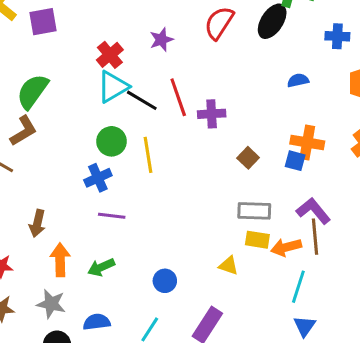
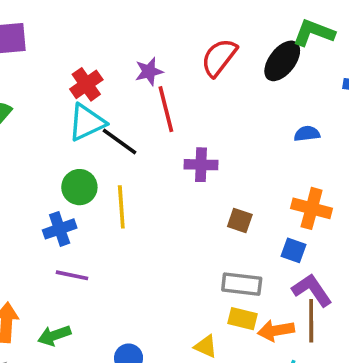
red line: (178, 97) -> (166, 109), moved
brown square: (248, 158) -> (240, 221), turned -30
blue square: (295, 161) -> (294, 250), moved

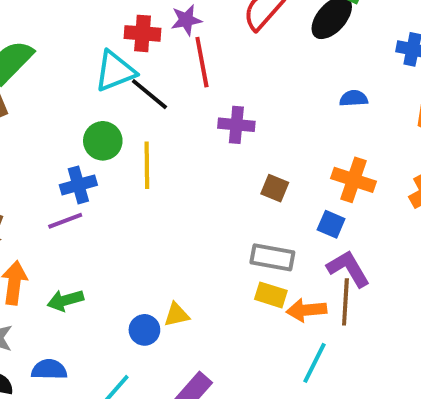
red cross: (86, 84) -> (143, 33), moved, turned 36
purple line: (72, 275) -> (65, 221), moved, turned -36
yellow triangle: (206, 346) -> (177, 315), moved, turned -40

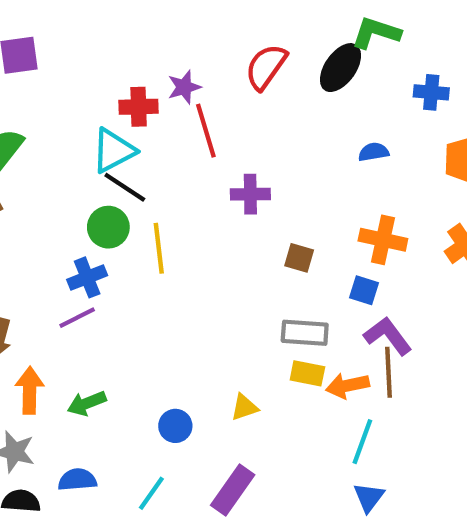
black line: (149, 94) -> (125, 187), moved
yellow triangle: (177, 315) -> (244, 407), moved

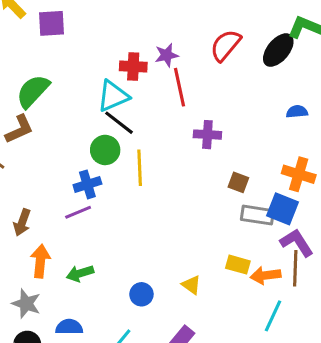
blue square: (364, 290) -> (282, 209), size x1.5
gray rectangle: (305, 333) -> (257, 215), moved
yellow triangle: (244, 407) -> (191, 285), turned 50

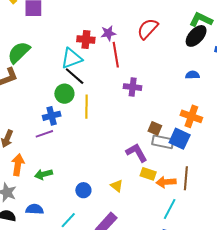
black ellipse: (278, 50) -> (196, 36), moved
brown square: (238, 182) -> (155, 128), moved
purple L-shape: (297, 243) -> (137, 153), moved

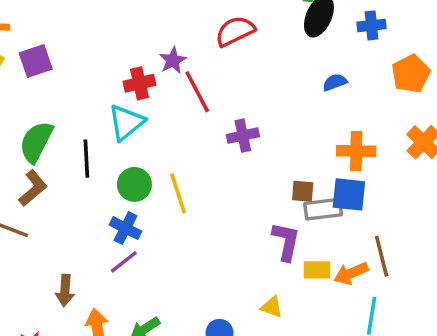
red semicircle: (148, 29) -> (235, 31), turned 40
black line: (75, 76) -> (86, 159), moved, turned 65
blue cross: (52, 116) -> (125, 228), turned -30
purple L-shape: (137, 153) -> (286, 241), turned 60

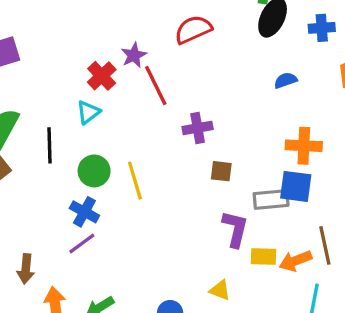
red cross: (140, 83) -> (102, 76), turned -32
cyan triangle: (126, 122) -> (88, 112), size x0.7
brown square: (303, 191) -> (221, 171), moved

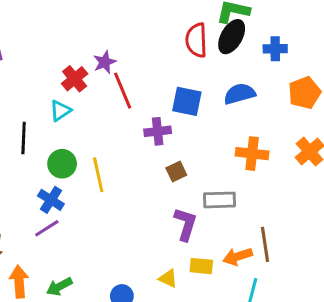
red semicircle: (193, 29) -> (196, 40), moved, turned -72
blue semicircle: (286, 80) -> (240, 94), size x1.5
brown square: (221, 171) -> (176, 172), turned -36
blue square: (296, 186) -> (187, 101), moved
yellow rectangle: (264, 257) -> (201, 266), moved

